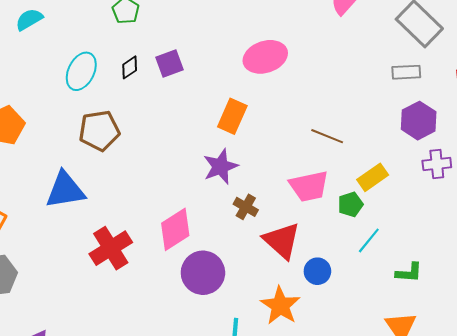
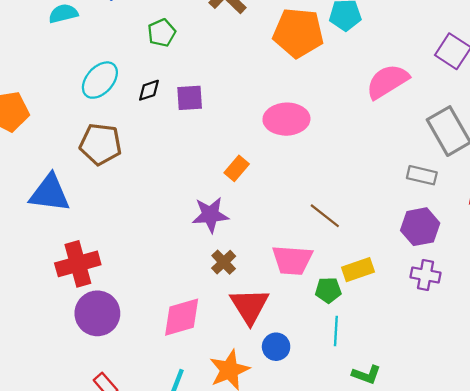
orange rectangle: (232, 116) -> (237, 168), size x0.7
pink diamond: (175, 229) -> (182, 317), moved
cyan line: (369, 240) -> (336, 331), turned -52
purple circle: (203, 273) -> (97, 313), moved

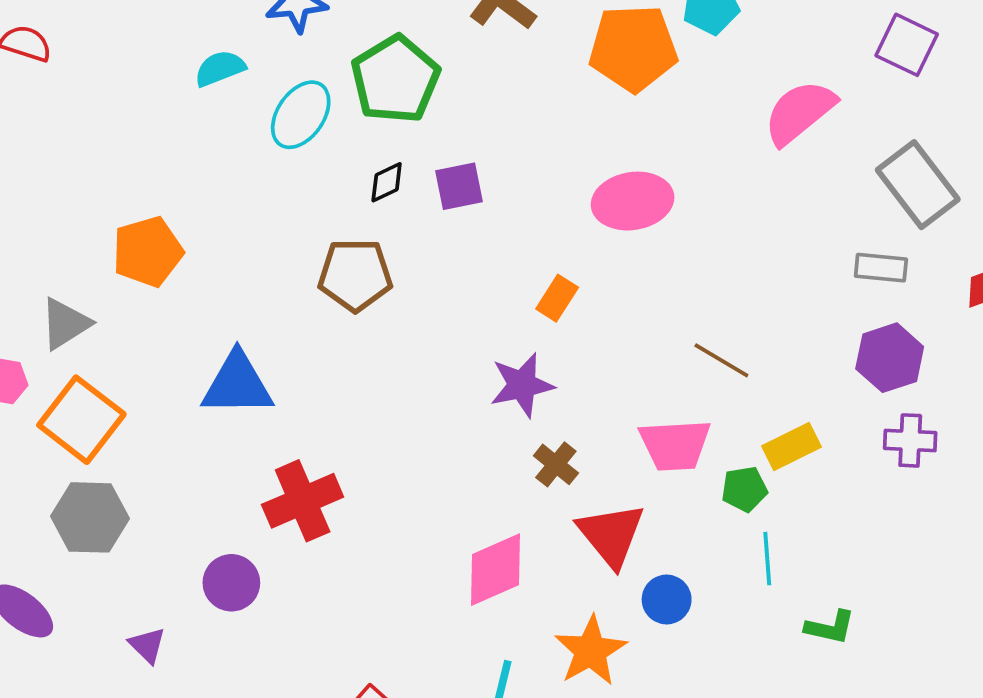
green pentagon: (162, 33) -> (395, 79), size x1.8
cyan ellipse: (100, 80) -> (301, 115), moved
brown pentagon: (101, 144) -> (355, 275), moved
purple circle: (97, 313) -> (231, 583), moved, size x0.7

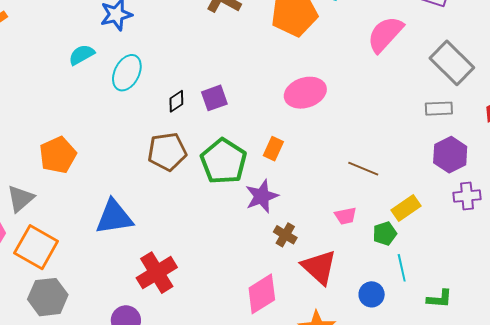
green pentagon: (395, 79) -> (224, 161), moved
pink trapezoid: (675, 445) -> (345, 216), size x0.6
blue circle: (667, 600) -> (372, 294), moved

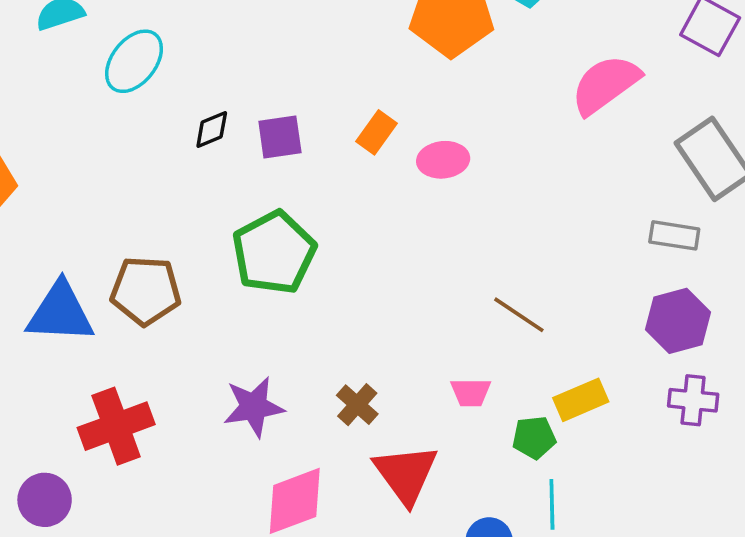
pink ellipse: (305, 93) -> (443, 160), size x0.7
orange rectangle: (273, 149) -> (376, 132), moved
brown pentagon: (167, 152) -> (146, 291), moved
purple star: (262, 196) -> (254, 407), moved

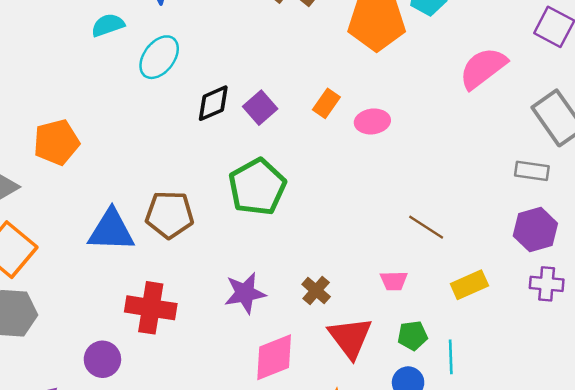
black diamond: (212, 129) -> (213, 103), size x1.4
purple square: (280, 137) -> (260, 108), turned -32
red cross: (116, 426) -> (151, 308), turned 30
green pentagon: (534, 438) -> (413, 336), moved

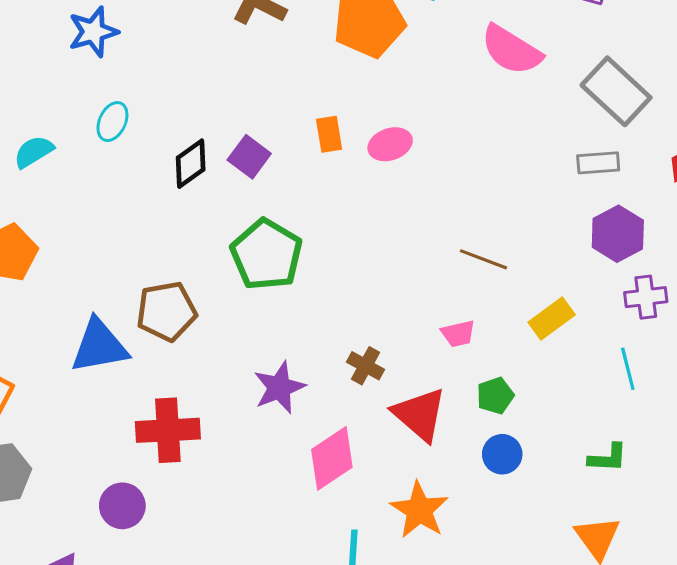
cyan semicircle: (108, 25) -> (34, 152), moved
cyan ellipse: (159, 57) -> (112, 122), size x0.7
pink semicircle: (483, 68) -> (511, 50), turned -99
orange rectangle: (326, 103) -> (329, 134), turned -32
cyan line: (451, 357) -> (628, 369), moved

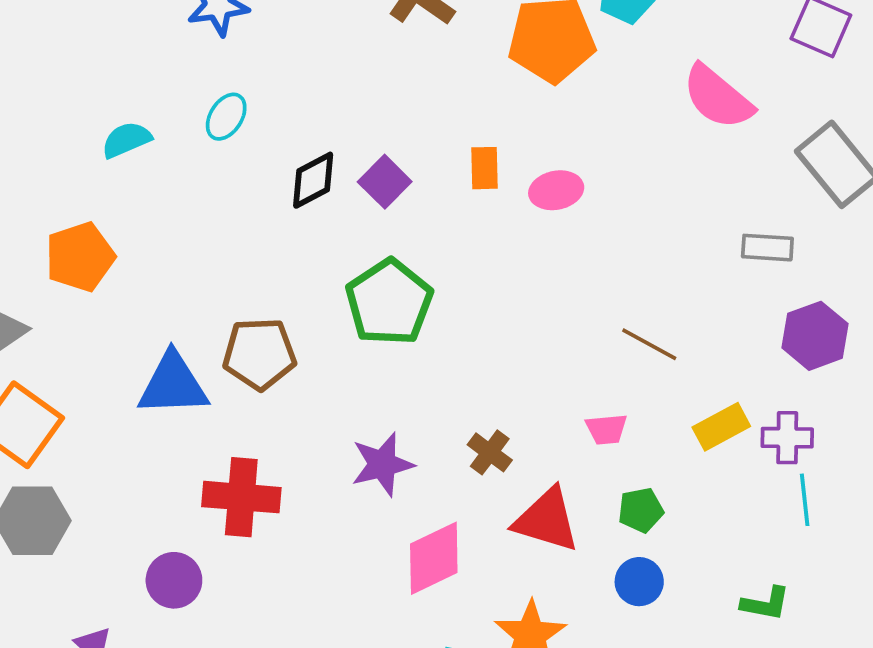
gray rectangle: (598, 163) -> (767, 248), moved
purple cross: (646, 297) -> (787, 438), moved
red triangle: (420, 414) -> (547, 520), turned -32

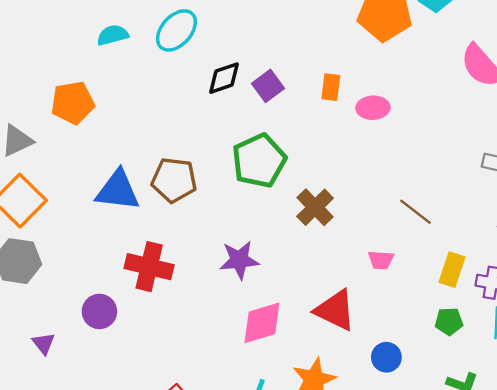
cyan ellipse: (226, 117) -> (176, 30), size x1.5
yellow rectangle: (721, 427) -> (452, 270), turned -52
brown cross: (490, 452) -> (315, 207), moved, size x1.4
green pentagon: (641, 510) -> (449, 321), moved

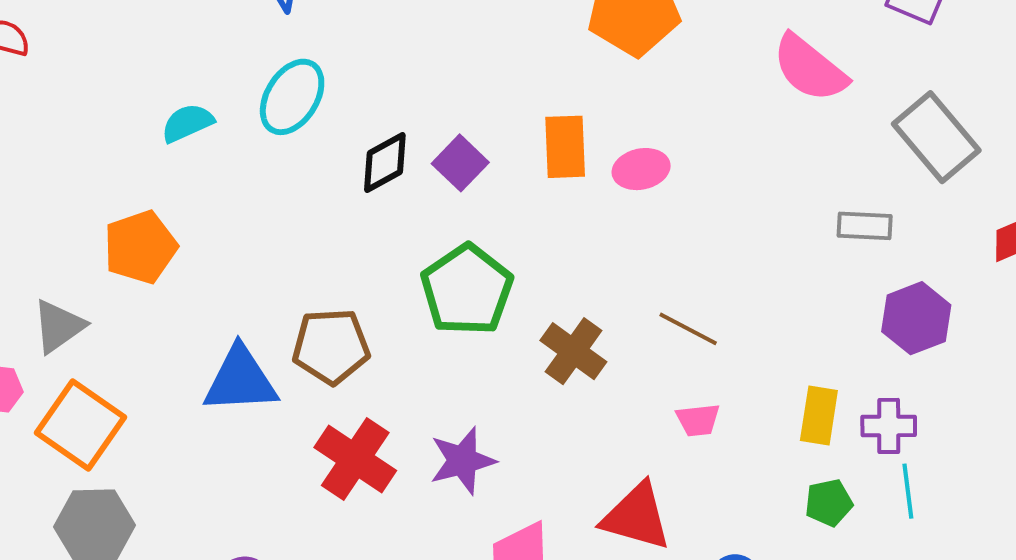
orange rectangle: (331, 87) -> (565, 147), size x1.4
brown line: (416, 212) -> (688, 329), moved
red cross: (149, 267) -> (355, 459), moved, turned 30

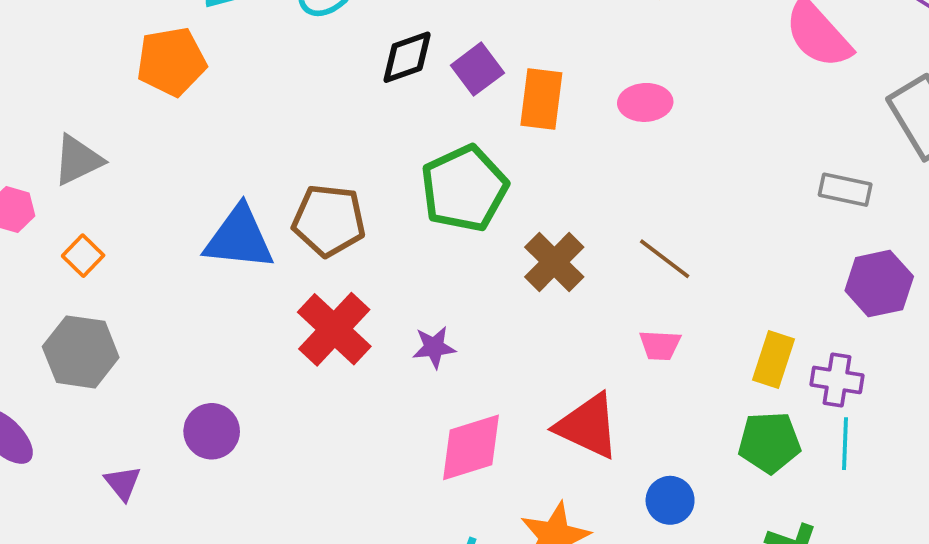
orange rectangle: (565, 147) -> (541, 99), moved
orange pentagon: (140, 247) -> (171, 62), moved
orange square: (81, 425) -> (83, 256), size x0.5
purple star: (463, 461) -> (434, 347), size x0.7
green pentagon: (829, 503) -> (769, 442), size x1.4

